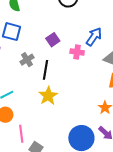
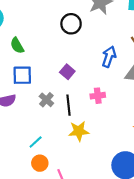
pink cross: (77, 52) -> (98, 96), moved
yellow star: (48, 96) -> (79, 131), turned -30

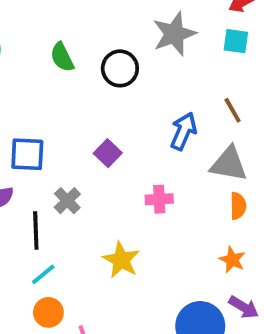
green semicircle: (17, 45) -> (62, 57), moved
black line: (69, 105) -> (36, 231), moved
yellow star: (79, 131) -> (121, 260), turned 30

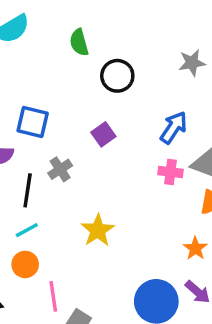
gray star: (174, 34) -> (192, 63), moved, size x0.7
black circle: (120, 68) -> (117, 76), moved
pink cross: (159, 199) -> (170, 172), moved

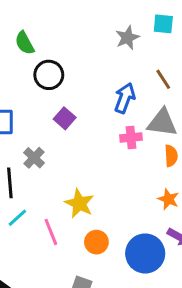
black circle: (117, 76) -> (49, 75), moved
orange circle: (25, 264) -> (96, 242), moved
pink line: (53, 296) -> (51, 232), moved

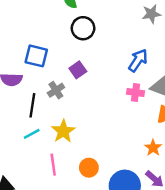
purple square: (65, 118) -> (78, 70), moved
yellow star: (79, 203) -> (63, 131), moved
pink line: (51, 232) -> (53, 165), moved

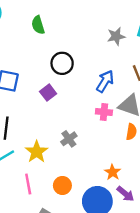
black circle: (83, 28) -> (62, 63), moved
gray cross: (56, 90) -> (69, 139), moved
orange star: (153, 148) -> (113, 172), moved

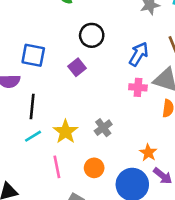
gray cross: (69, 139) -> (103, 128), moved

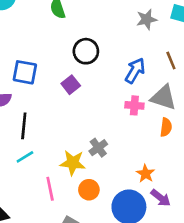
yellow star: (66, 132) -> (73, 163), moved, turned -30

